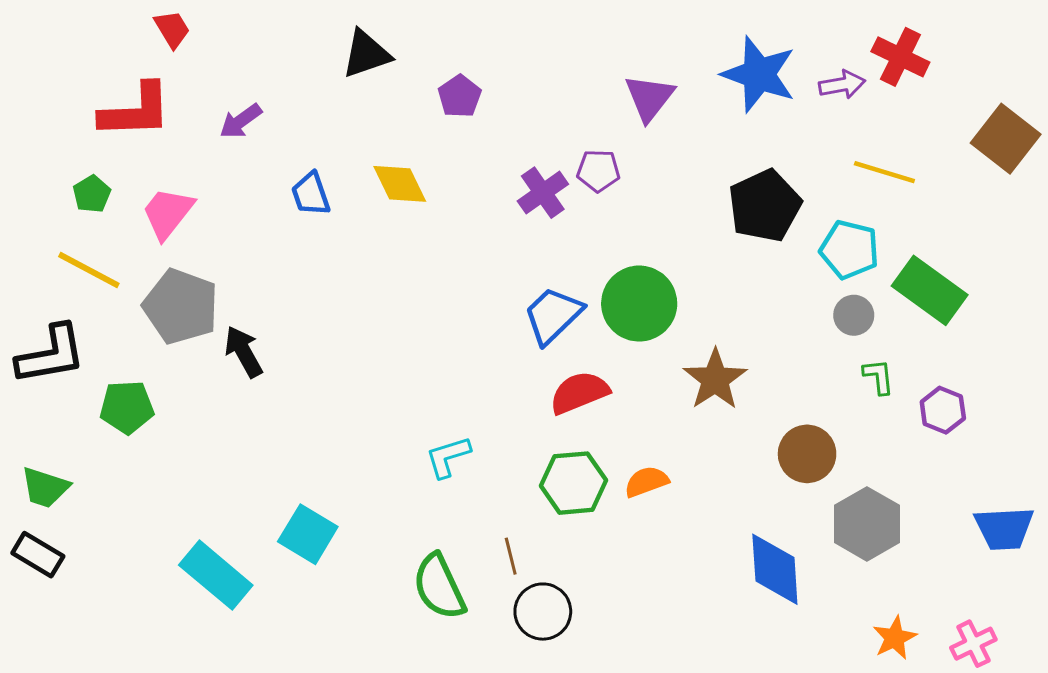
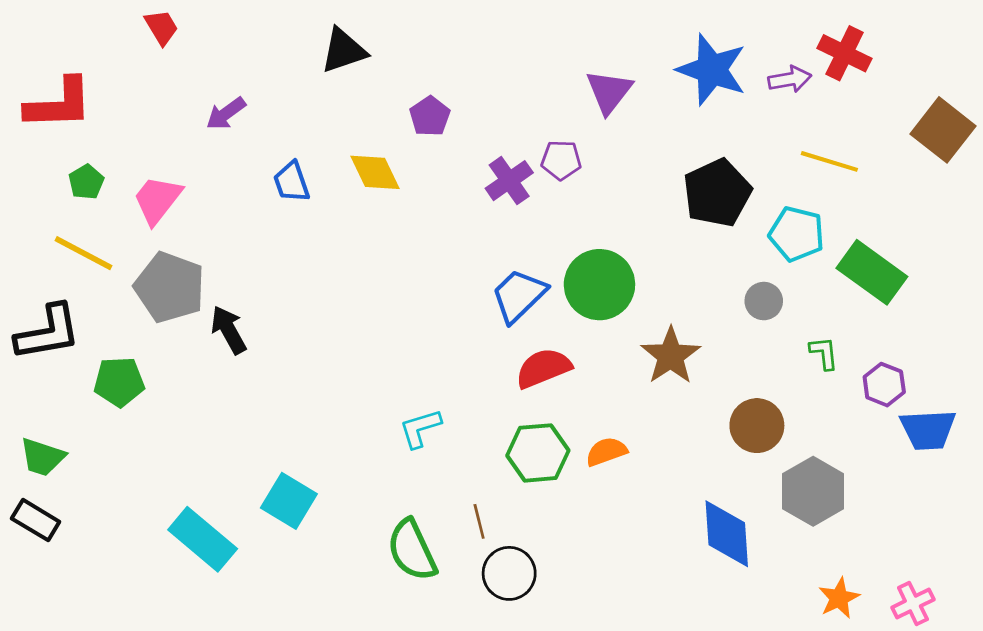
purple pentagon: (460, 96) -> (430, 116), moved
red L-shape: (136, 111) -> (59, 104), moved
gray circle: (854, 315) -> (764, 301), moved
blue trapezoid: (1004, 528) -> (928, 430), moved

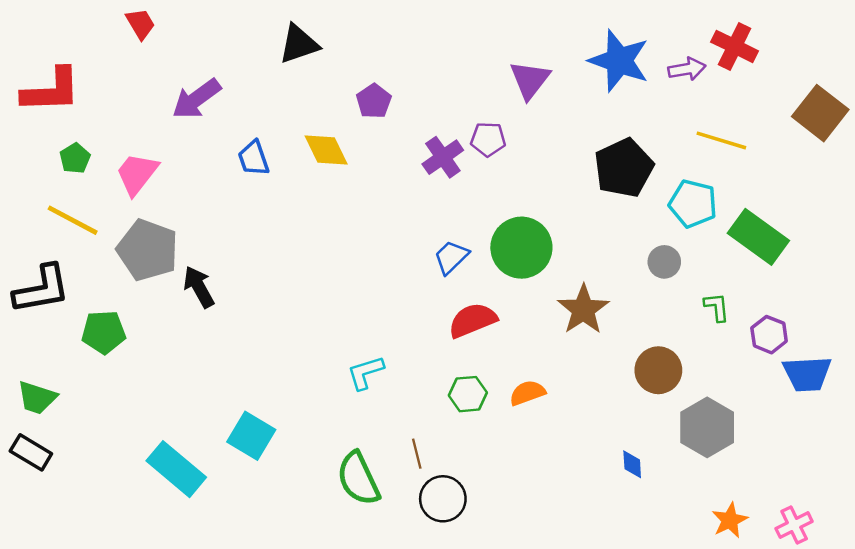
purple arrow: (226, 114) -> (196, 99), size x1.4
blue trapezoid: (519, 296) -> (451, 257), size x0.7
green hexagon: (538, 453) -> (468, 394), size x0.7
blue diamond: (727, 534) -> (632, 464), size x0.5

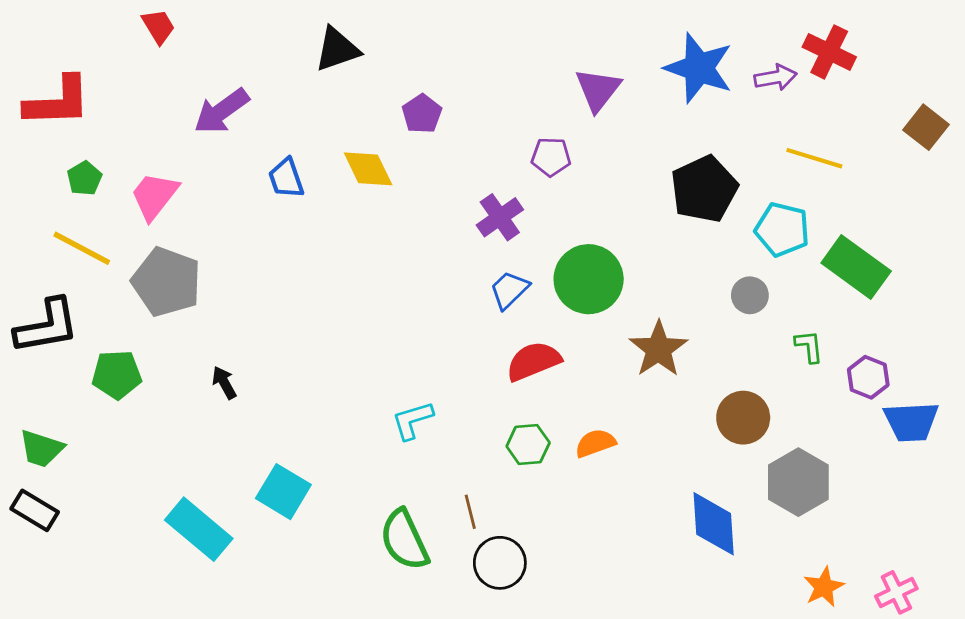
brown square: (820, 113) -> (926, 127), size x0.7
purple cross: (443, 157) -> (500, 217), moved
black arrow: (199, 287) -> (224, 383), moved, size x0.7
blue diamond: (632, 464) -> (714, 524), size x2.0

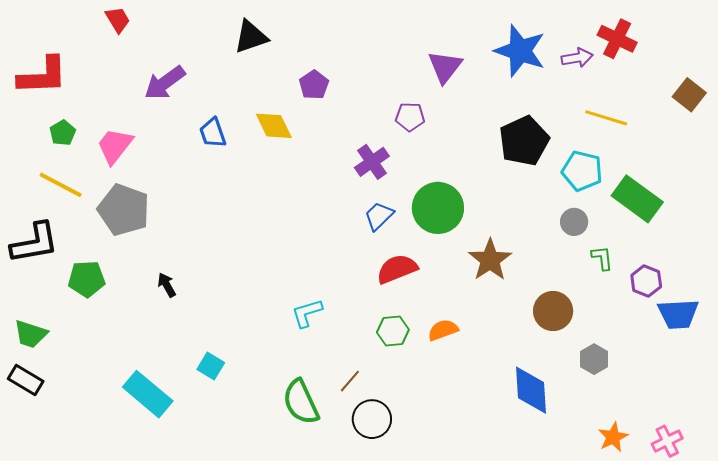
gray circle: (750, 295) -> (574, 222), moved
gray hexagon: (798, 482) -> (594, 359), size x0.6
cyan square: (283, 492) -> (211, 366), size x0.7
brown line: (470, 512) -> (350, 381), turned 55

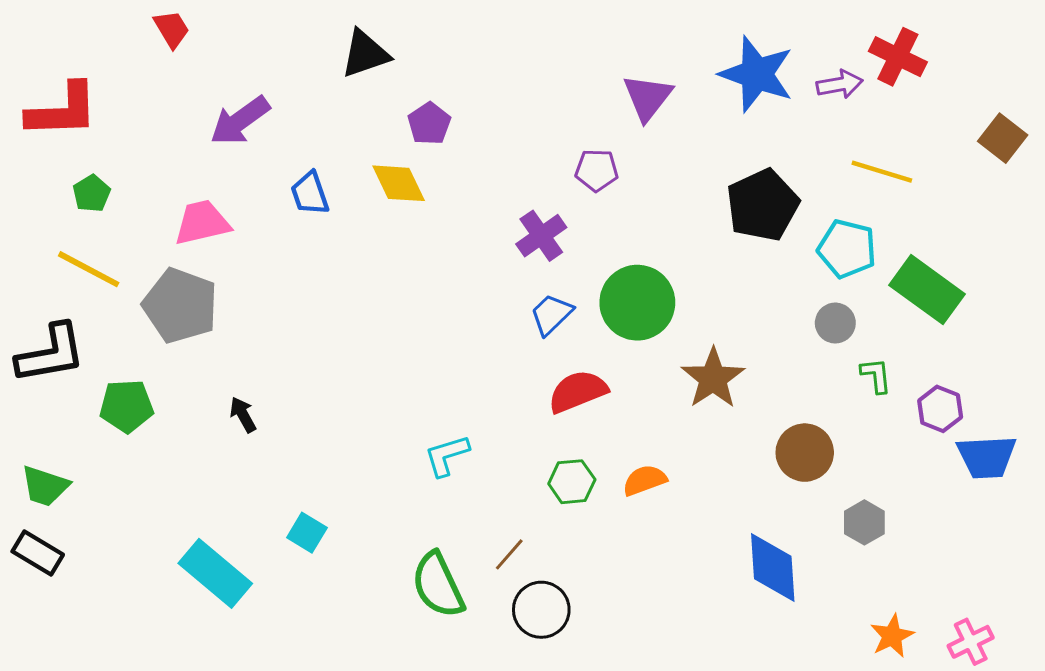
purple pentagon: (314, 85) -> (429, 124), moved
pink trapezoid: (115, 146) -> (202, 223), moved, turned 39

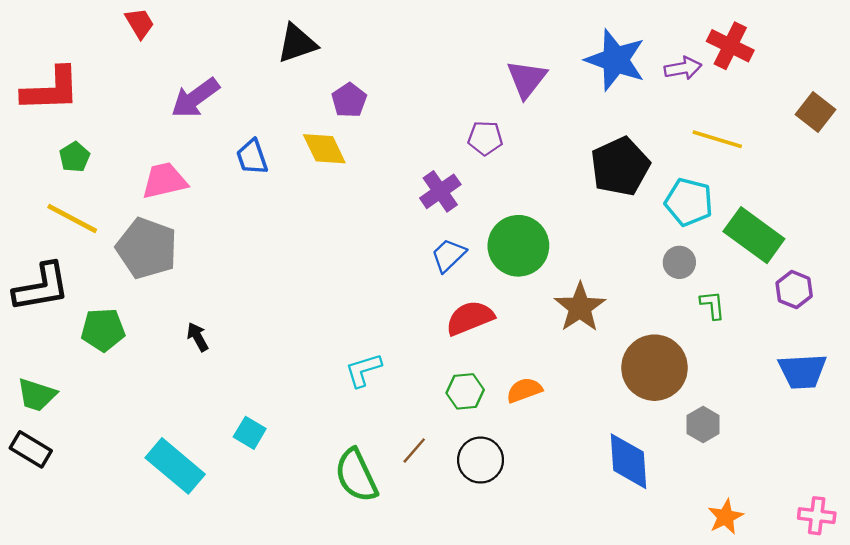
purple hexagon: (940, 409) -> (794, 290), moved
brown circle: (805, 453) -> (655, 368), size x1.4
black circle: (541, 610) -> (481, 460), moved
pink cross: (971, 642) -> (817, 516), moved, turned 33

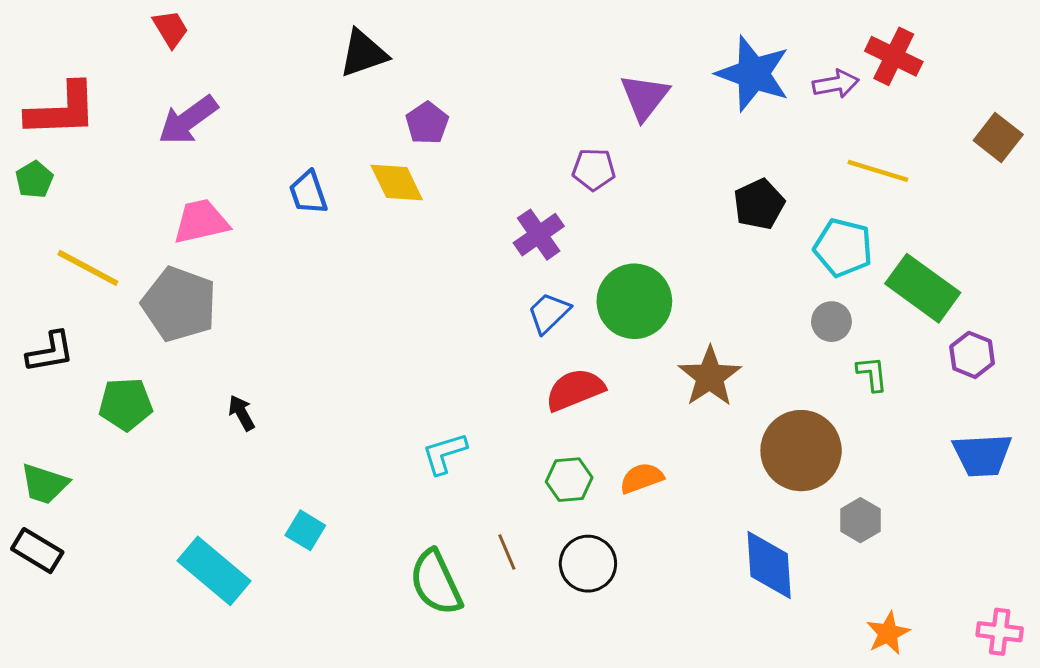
purple arrow: (195, 98) -> (188, 120), moved
green pentagon: (75, 157) -> (34, 180), moved
black pentagon: (620, 166) -> (759, 204), size x0.7
black L-shape: (41, 287) -> (50, 352), size x0.7
brown line: (414, 451) -> (507, 552), turned -64

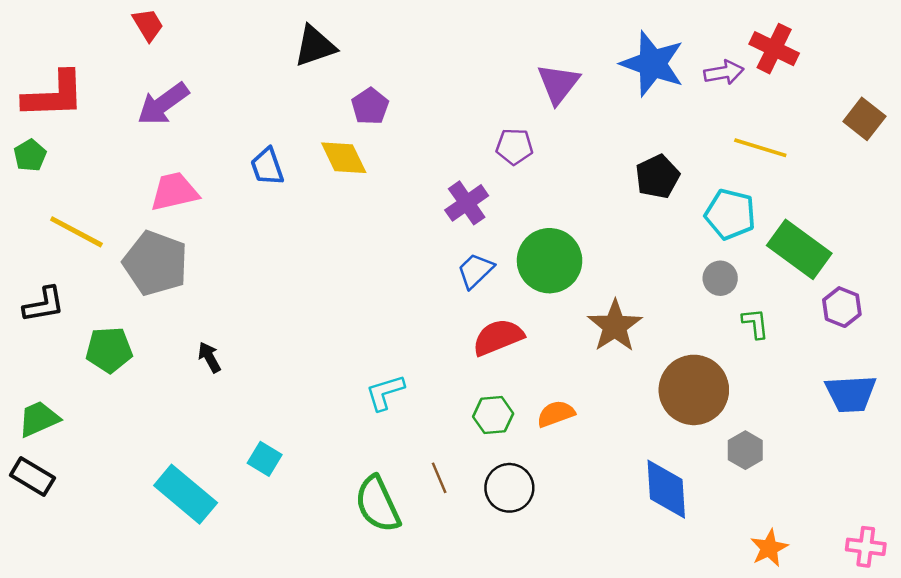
green trapezoid: (44, 484) -> (39, 419), turned 138

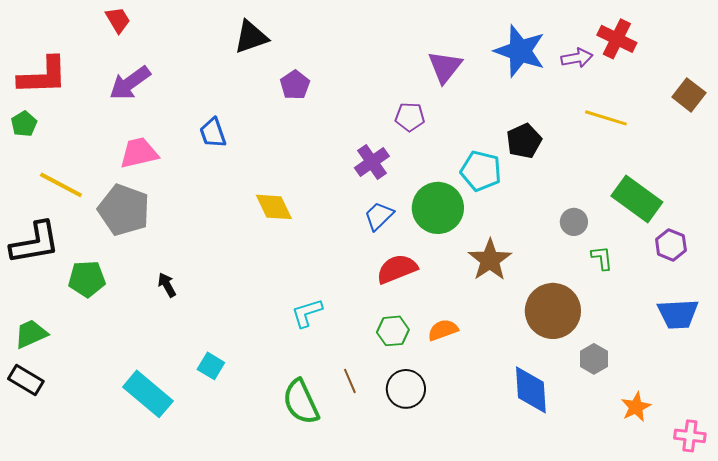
yellow diamond: (344, 158) -> (274, 207), moved
cyan pentagon: (730, 214) -> (481, 171), moved
black L-shape: (44, 305) -> (35, 243), size x1.5
orange star: (769, 548) -> (636, 407), moved

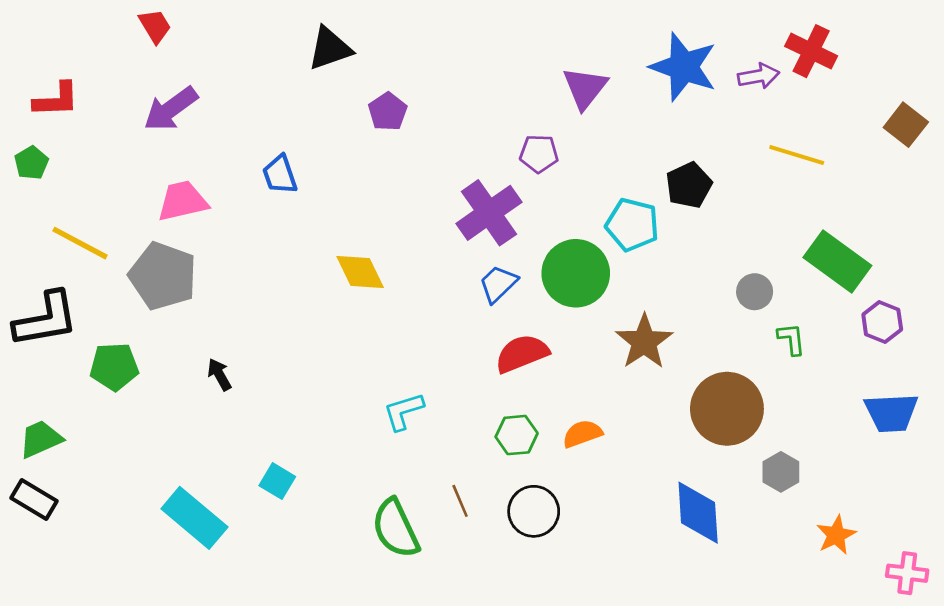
red L-shape: (43, 76) -> (56, 100), size x0.7
purple cross: (372, 162) -> (489, 213), size x1.4

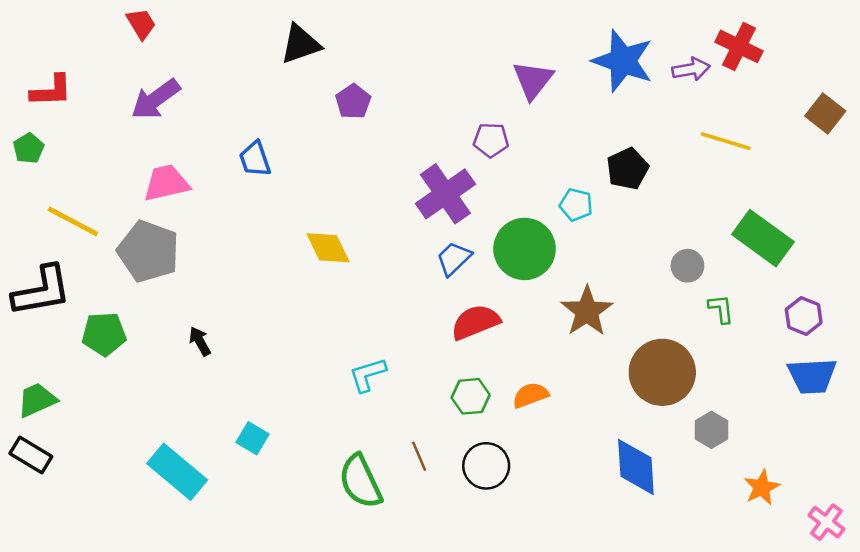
cyan pentagon: (632, 225) -> (576, 205), size x0.7
purple hexagon: (882, 322) -> (804, 316), moved
pink cross: (907, 573) -> (826, 522), turned 30

